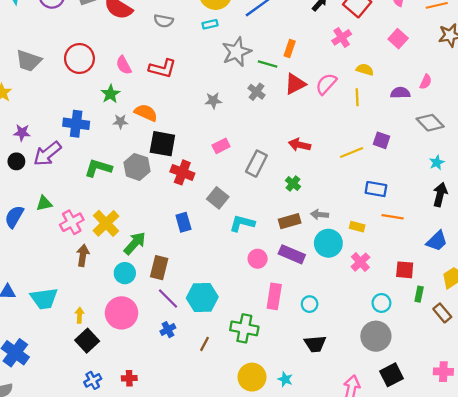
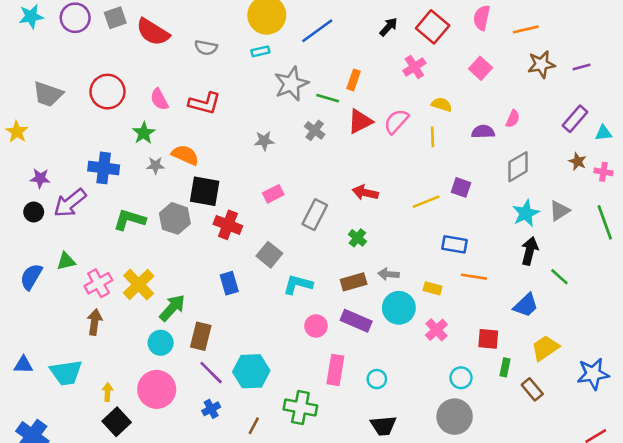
gray diamond: (430, 123) -> (518, 167), turned -76
cyan star: (437, 162) -> (526, 213), size x1.5
brown arrow: (83, 255) -> (95, 322), moved

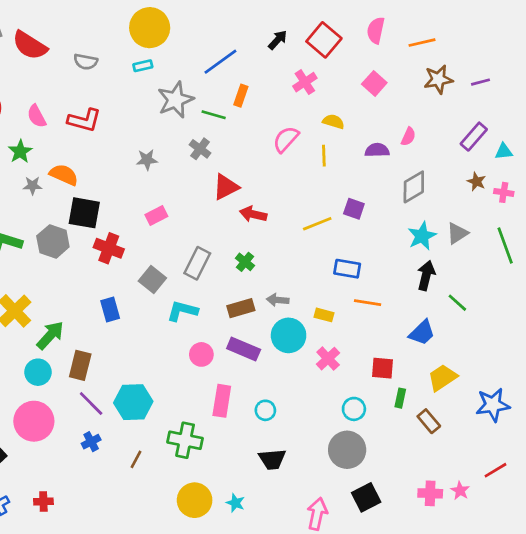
blue line: (317, 31) -> (220, 62), moved
red triangle: (360, 121) -> (226, 187), moved
gray rectangle: (315, 215) -> (197, 263), moved

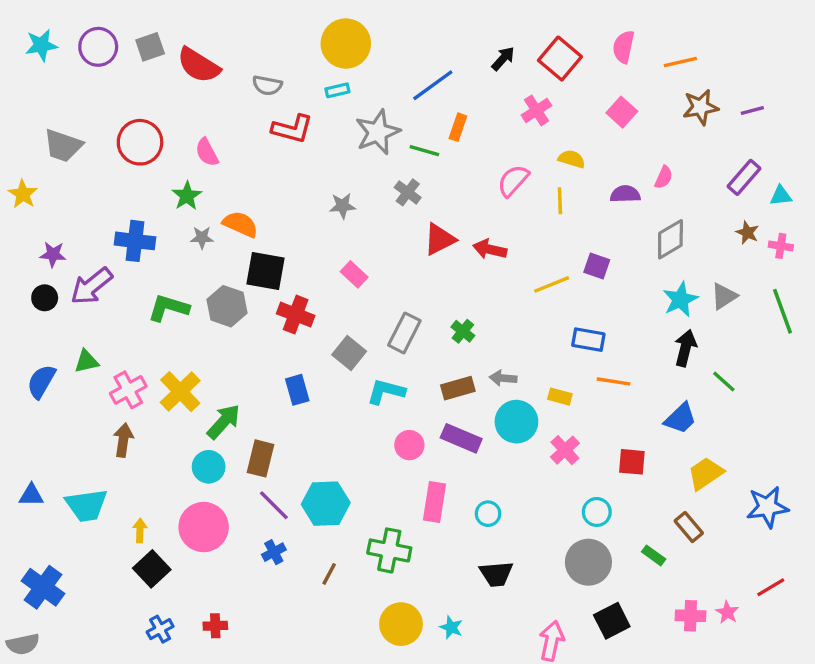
red L-shape: (84, 120) -> (292, 129), moved
red arrow: (253, 214) -> (490, 249), moved
pink rectangle: (156, 216) -> (354, 274), turned 70
green rectangle: (400, 398) -> (654, 555), moved, turned -66

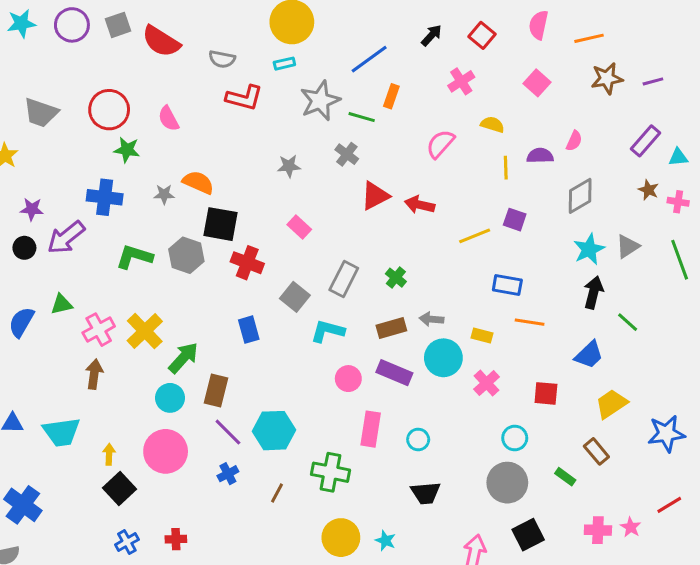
red square: (560, 59) -> (482, 35), size x0.7
green star: (187, 196) -> (127, 150), moved, turned -30
yellow line: (560, 201) -> (506, 168), moved

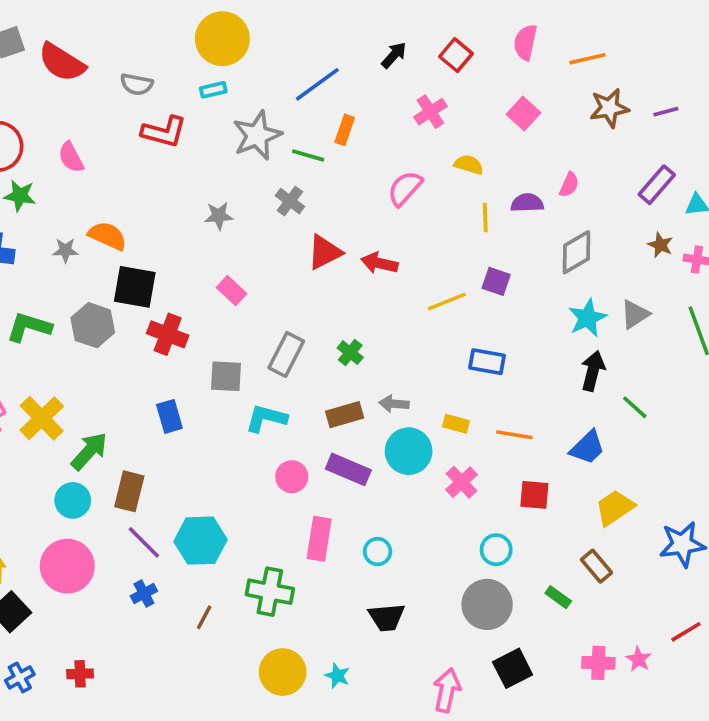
gray square: (295, 297) -> (226, 376), turned -36
orange line: (530, 322) -> (514, 435), moved

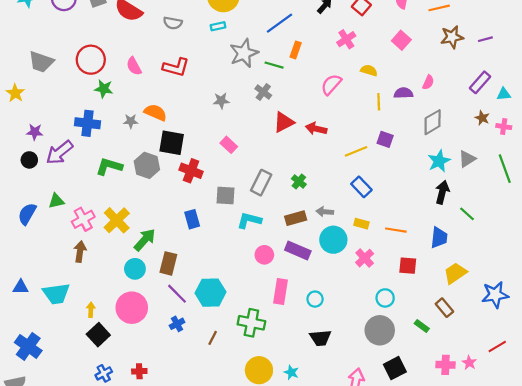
red L-shape: (164, 132) -> (176, 67), moved
blue rectangle: (487, 362) -> (361, 187), moved, turned 36
blue trapezoid: (587, 447) -> (439, 238), turned -40

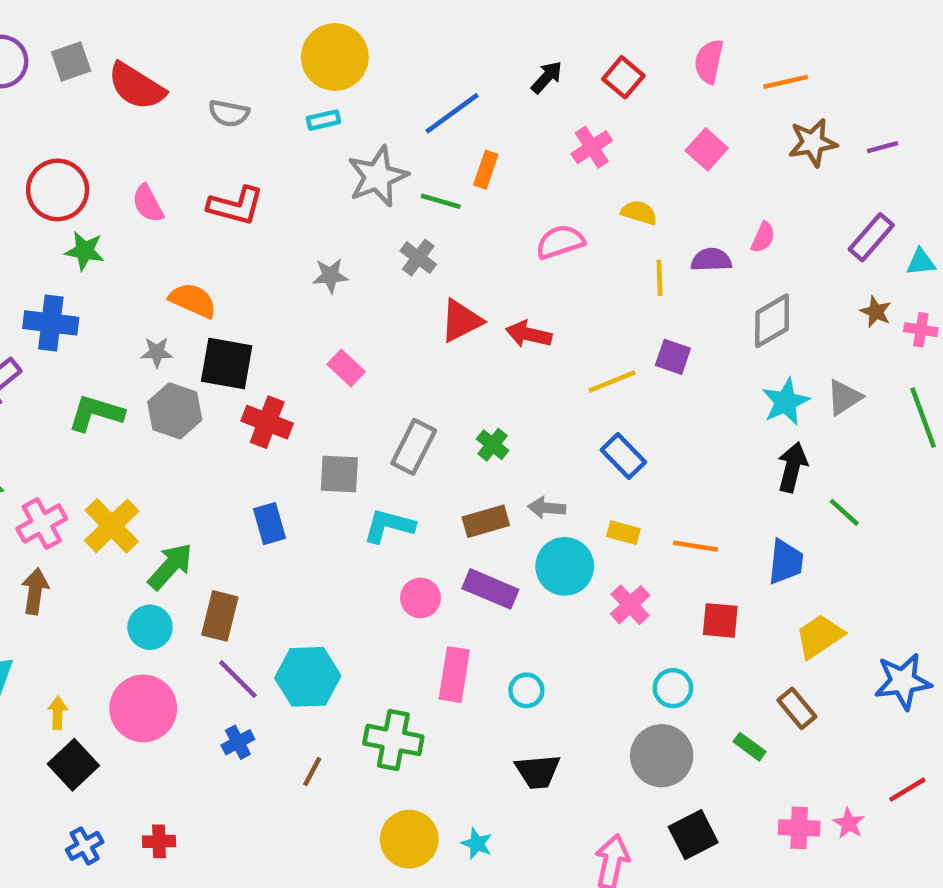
pink semicircle: (331, 84) -> (560, 242), turned 30
gray star: (131, 121) -> (157, 352), moved

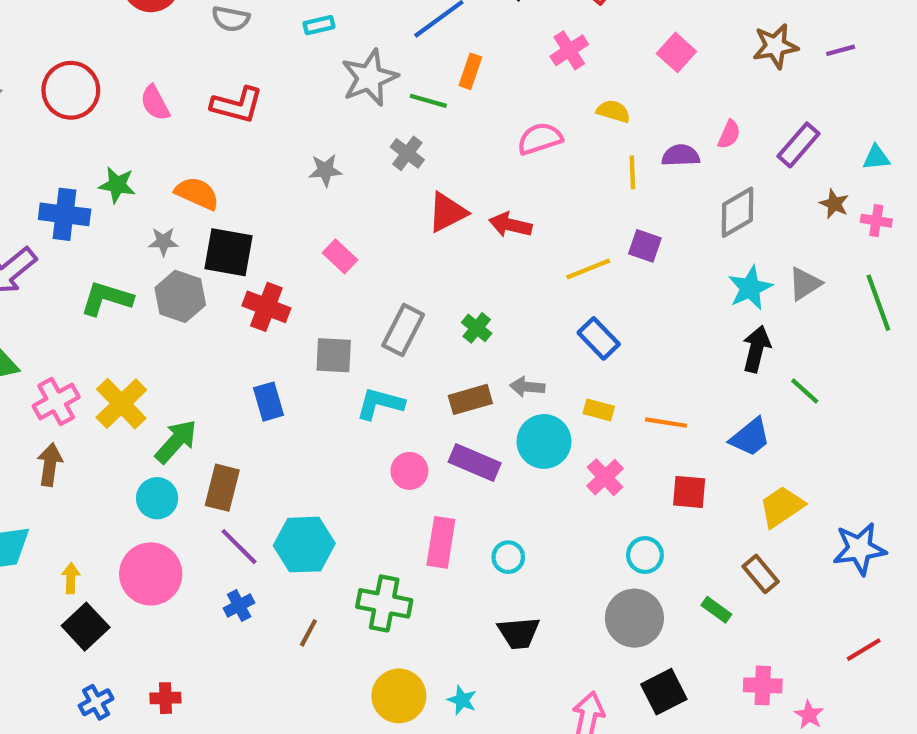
purple rectangle: (871, 237) -> (798, 145), moved
green star: (85, 251) -> (117, 185), moved
blue trapezoid: (786, 562) -> (750, 437), turned 45
pink star: (849, 823) -> (809, 715), moved

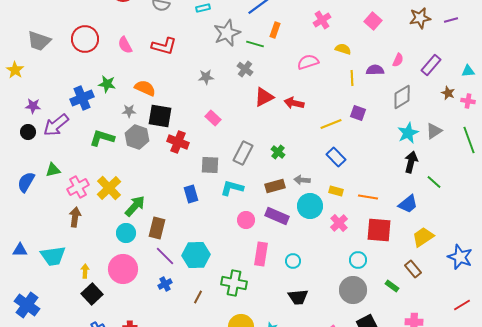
blue cross: (65, 214) -> (82, 98), turned -30
blue rectangle: (269, 402) -> (191, 194), moved
red square: (689, 492) -> (379, 230), size x1.5
blue star: (859, 549) -> (460, 257), turned 30

